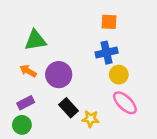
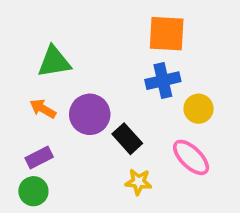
orange square: (109, 22) -> (167, 34), size x1.5
yellow circle: (119, 75) -> (199, 109), moved
black rectangle: (69, 108) -> (127, 139), moved

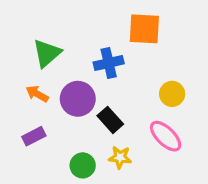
green triangle: (54, 62) -> (47, 53), turned -32
blue cross: (163, 81) -> (109, 63), moved
green circle: (33, 191) -> (83, 165), moved

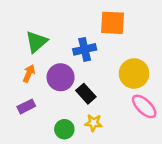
orange arrow: (37, 94) -> (29, 73), turned 84
yellow circle: (172, 94) -> (134, 73), size x1.5
pink ellipse: (166, 136) -> (144, 106), moved

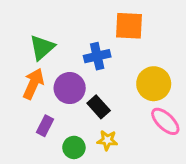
orange arrow: (29, 73) -> (33, 84), size x1.5
purple rectangle: (26, 106) -> (45, 126), moved, turned -36

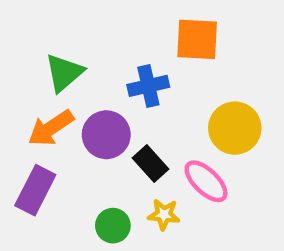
orange arrow: (33, 84) -> (51, 128), turned -148
pink ellipse: (165, 121) -> (206, 181), moved
purple rectangle: (45, 126) -> (35, 190), moved, size x1.5

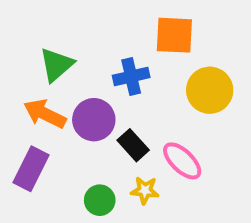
orange arrow: (51, 128) -> (45, 114), turned 60
yellow circle: (235, 128) -> (210, 90), moved

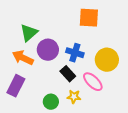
blue cross: (131, 76) -> (75, 53), moved, turned 30
yellow circle: (210, 90) -> (107, 60), moved
purple circle: (94, 120) -> (48, 50), moved

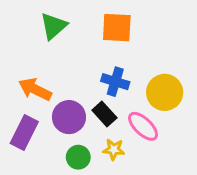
orange square: (89, 18) -> (117, 28), moved
green triangle: (29, 33) -> (54, 26), moved
purple circle: (48, 50) -> (69, 117), moved

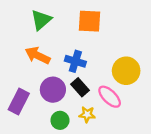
blue cross: (115, 82) -> (75, 61), moved
orange arrow: (35, 89) -> (38, 55), moved

